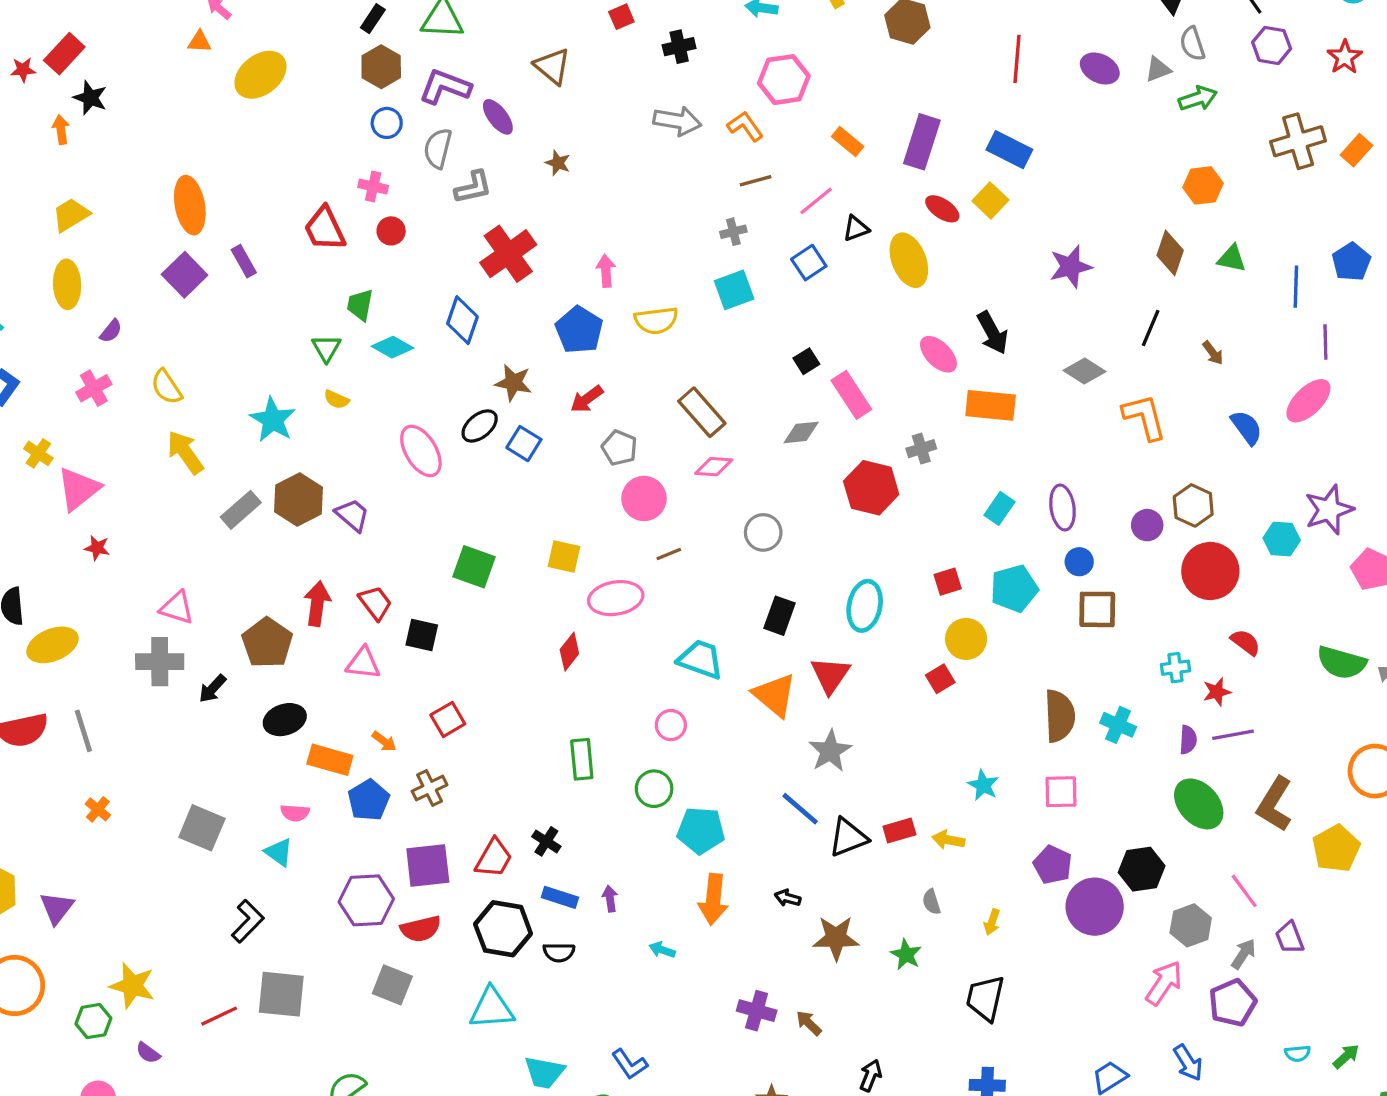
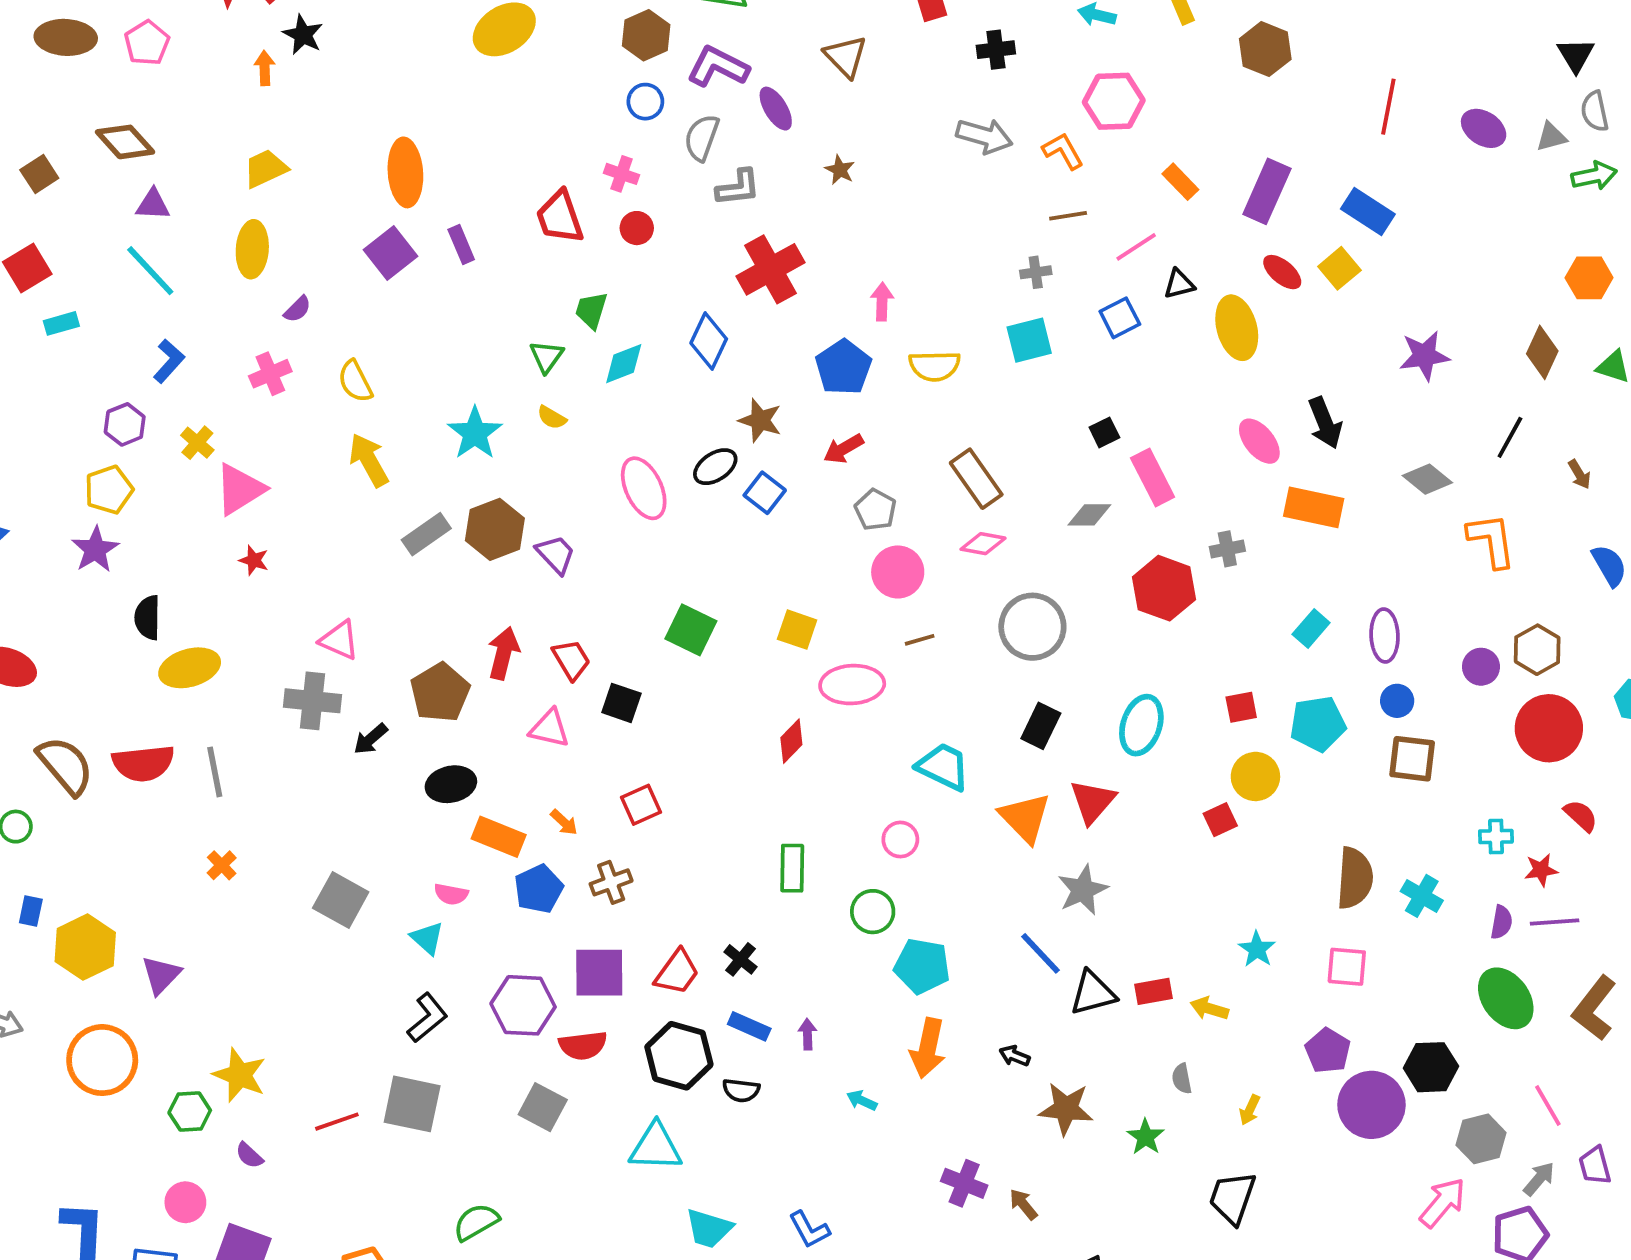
cyan diamond: (392, 347) -> (624, 364), turned -57
gray circle: (763, 532) -> (1032, 627), size x1.5
black L-shape: (248, 921) -> (427, 1018), moved

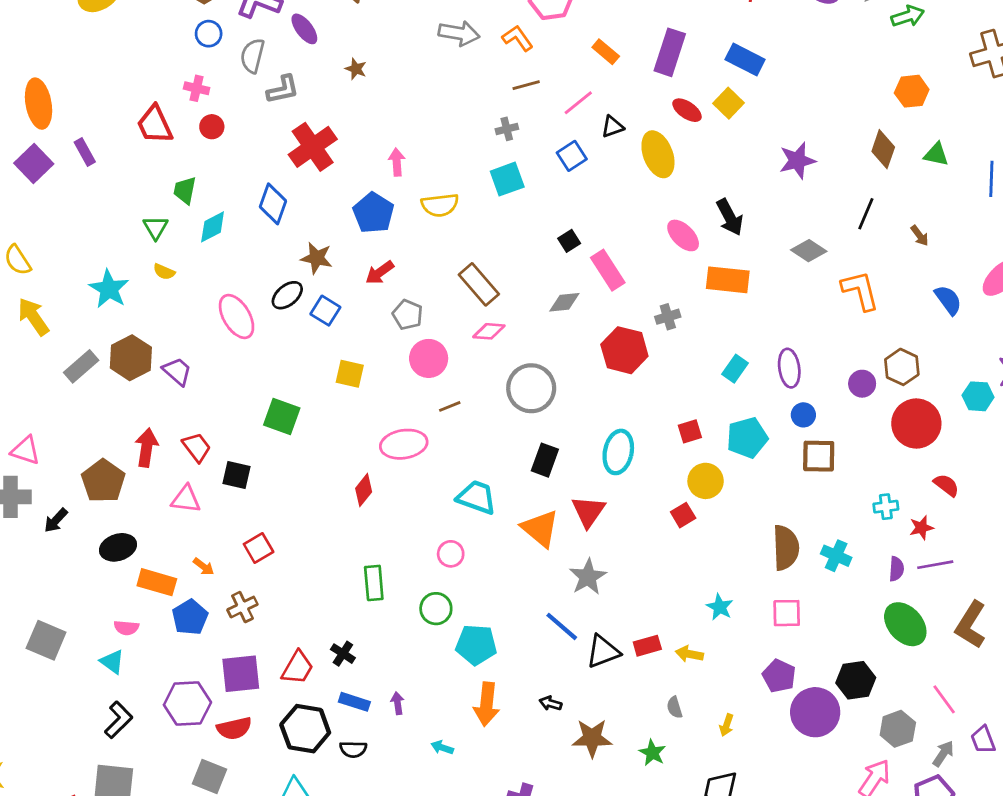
yellow square: (797, 630) -> (350, 374), moved

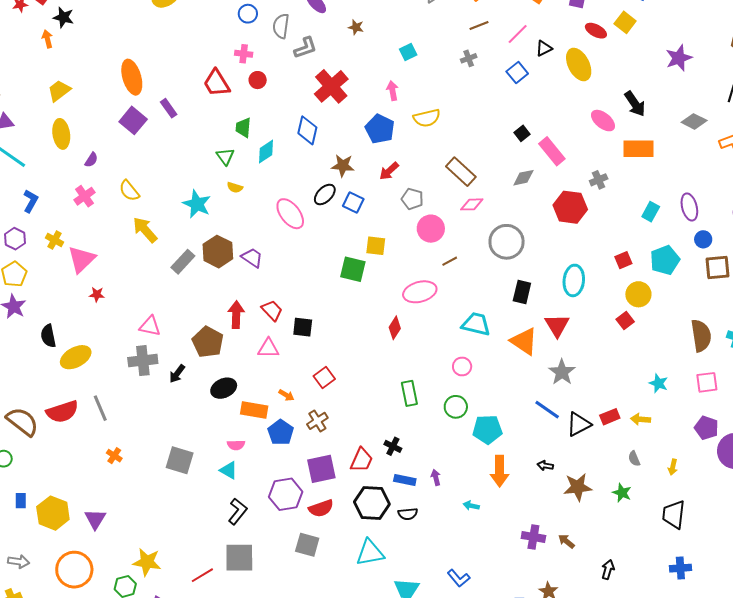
cyan square: (507, 179) -> (408, 52), moved, size x0.7
green square: (282, 416) -> (353, 269), moved

